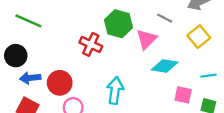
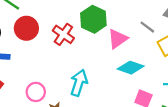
gray line: (165, 18) -> (147, 27), moved
red circle: (60, 83) -> (26, 28), moved

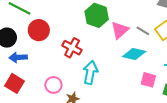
gray line: (147, 27) -> (143, 31), moved
red cross: (63, 34) -> (72, 48), moved

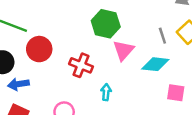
pink triangle: (120, 30) -> (123, 50), moved
gray line: (143, 31) -> (162, 36), turned 48
cyan arrow: (90, 73) -> (106, 92), size x0.6

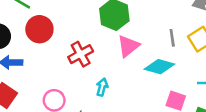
red cross: (81, 65) -> (81, 54), turned 30

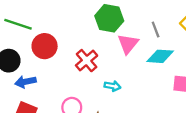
gray line: (172, 38) -> (156, 30), moved
cyan arrow: (102, 87) -> (112, 86), turned 98

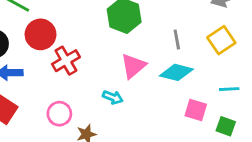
pink triangle: (128, 44) -> (133, 66), moved
red cross: (87, 61) -> (66, 61), moved

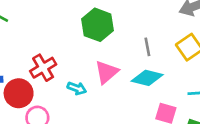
red circle: (41, 34) -> (19, 93), moved
cyan arrow: (113, 97) -> (77, 88), moved

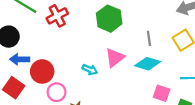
red cross: (43, 68) -> (57, 16), moved

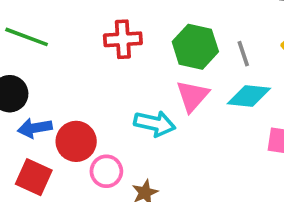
red cross: (57, 16) -> (123, 39), moved, turned 35
green hexagon: (109, 19) -> (195, 47), moved
cyan arrow: (90, 70) -> (155, 124), size x1.5

